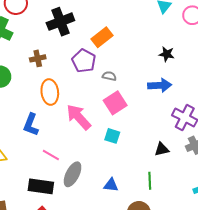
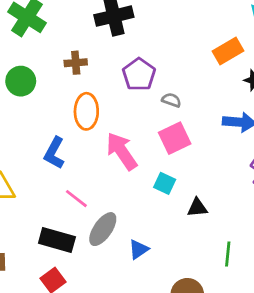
orange rectangle: (102, 37) -> (228, 51), moved
black triangle: (162, 149) -> (197, 208), moved
green line: (150, 181) -> (228, 254), moved
blue triangle: (111, 185) -> (139, 249), moved, turned -49

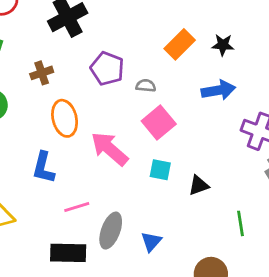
orange rectangle: (228, 51) -> (180, 44), moved
pink line: (76, 199) -> (77, 207), turned -40

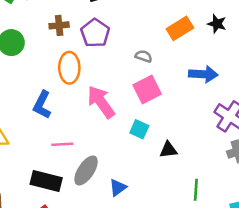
black star: (223, 45) -> (217, 24), moved
purple pentagon: (107, 69) -> (95, 33), moved

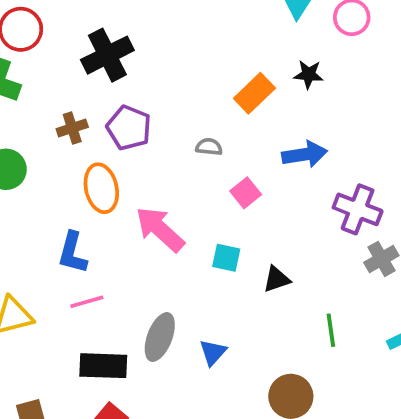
pink square: (147, 89) -> (246, 193), moved, size x0.7
pink line: (62, 144) -> (87, 302), moved

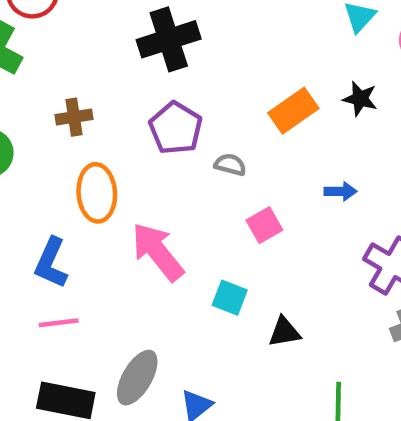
black cross: (107, 55) -> (169, 39), moved
purple pentagon: (129, 128) -> (176, 128), moved
blue arrow: (305, 154) -> (340, 191), size x0.6

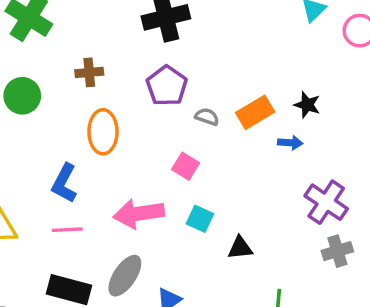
black star: (360, 99) -> (307, 105), moved
orange rectangle: (293, 111) -> (255, 112), moved
pink square: (264, 225) -> (186, 166), moved, turned -32
pink arrow: (158, 252) -> (139, 214), moved, turned -63

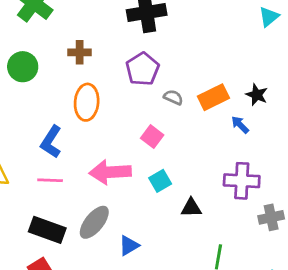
blue arrow: (290, 143) -> (240, 125), turned -144
purple cross: (326, 202) -> (242, 181), moved, turned -36
cyan square: (200, 219) -> (160, 181), turned 30

